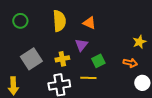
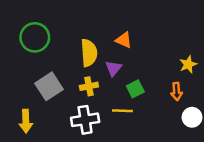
green circle: (20, 21) -> (35, 37), size x1.5
yellow semicircle: (59, 21) -> (89, 53), moved
orange arrow: (130, 63) -> (177, 91), turned 72

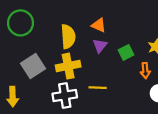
purple triangle: (113, 68) -> (100, 46), moved
yellow cross: (89, 86) -> (68, 66), size x1.5
green square: (135, 89) -> (126, 52), moved

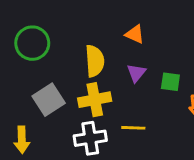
orange triangle: (99, 25) -> (135, 34), moved
green square: (126, 52) -> (170, 82), turned 35

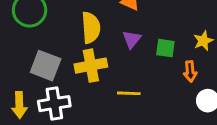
gray square: (49, 100) -> (46, 66), turned -36
white cross: (90, 138) -> (54, 104), moved

